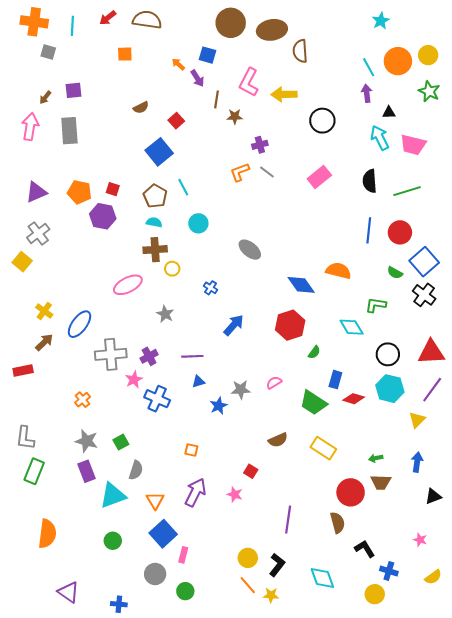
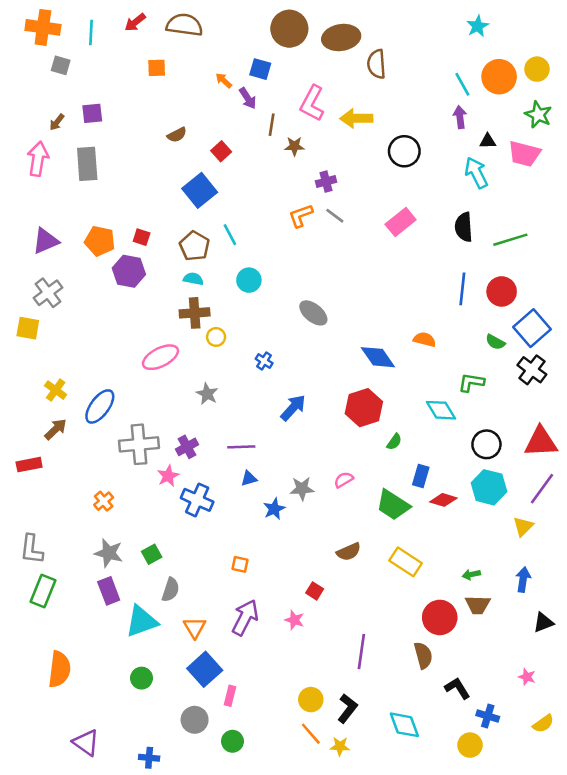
pink trapezoid: (413, 145) -> (524, 154), moved
yellow square: (22, 262) -> (28, 328), turned -30
orange semicircle: (338, 271) -> (425, 339), size x0.7

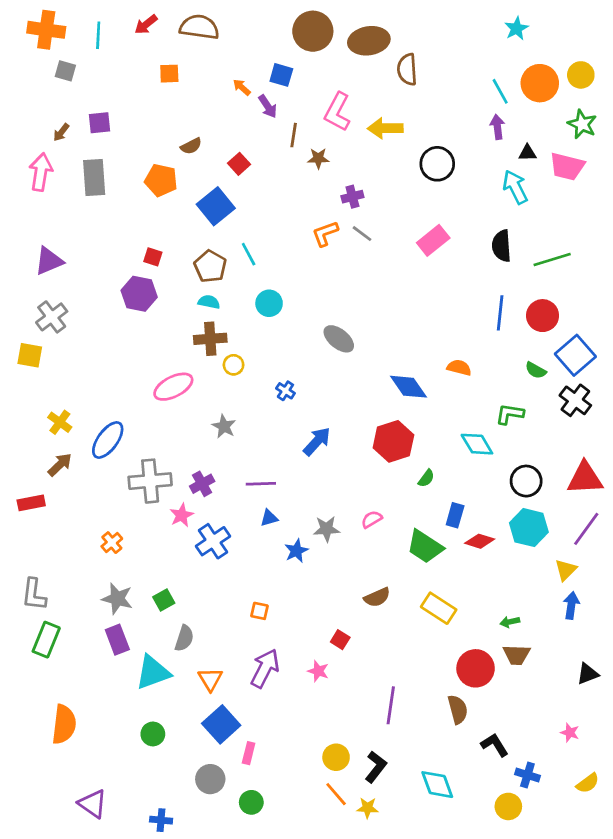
orange pentagon: (100, 241) -> (161, 180), moved
blue cross: (197, 500) -> (213, 541), turned 32
blue arrow: (523, 580) -> (571, 605), moved

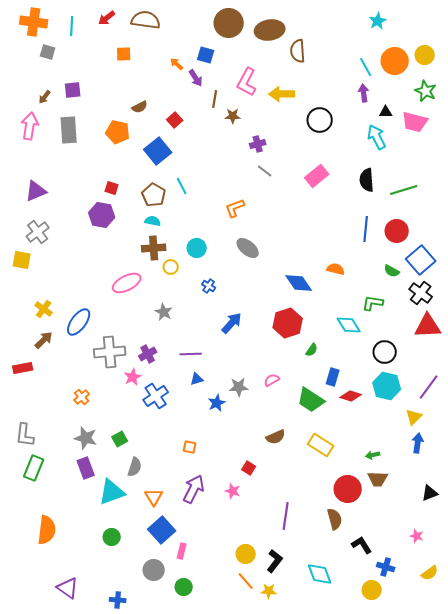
orange L-shape: (325, 234) -> (235, 208), moved
cyan circle: (269, 303) -> (197, 248), moved
red triangle: (585, 478) -> (428, 326), moved

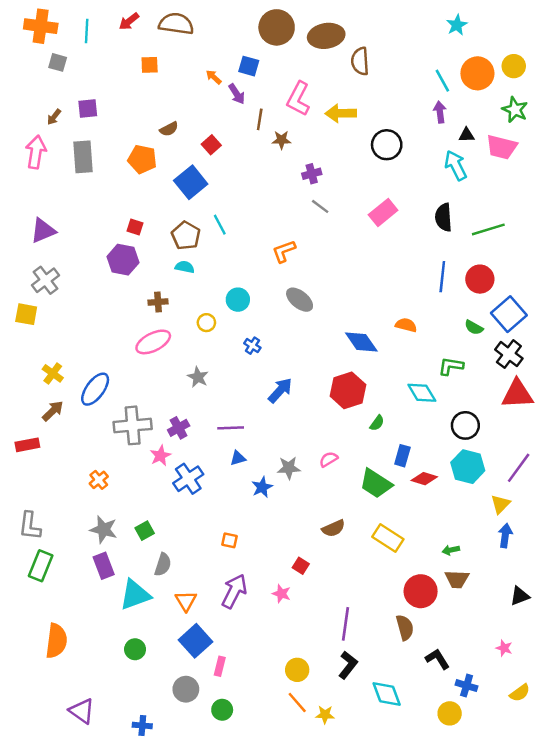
brown cross: (154, 248) -> (158, 302), moved, size x0.7
black L-shape: (275, 561) -> (348, 665), moved

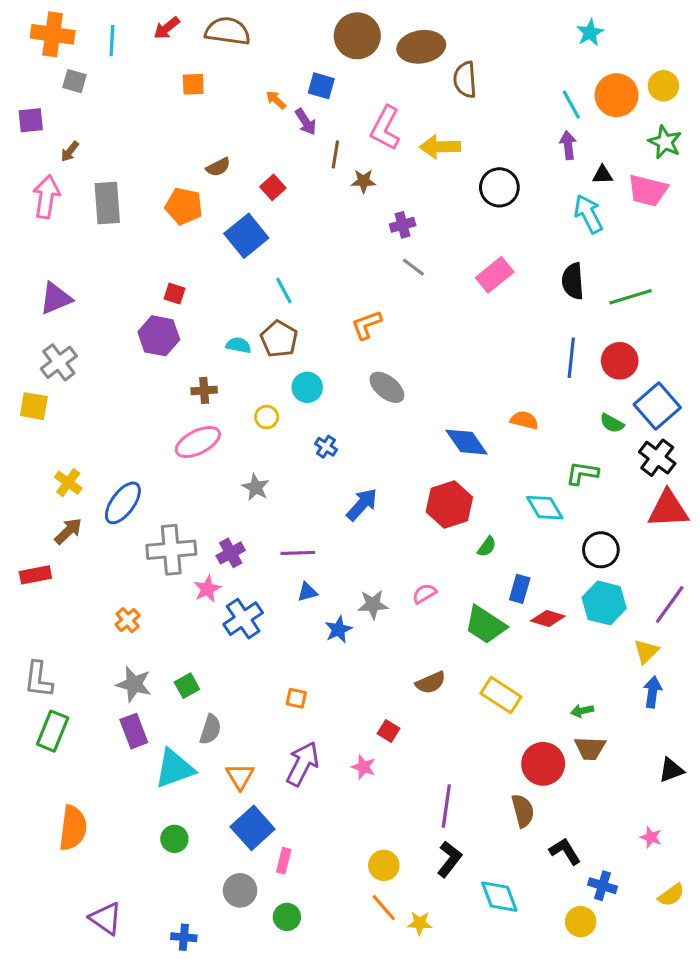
purple square: (88, 108) -> (31, 120), moved
brown pentagon: (186, 235) -> (279, 339), moved

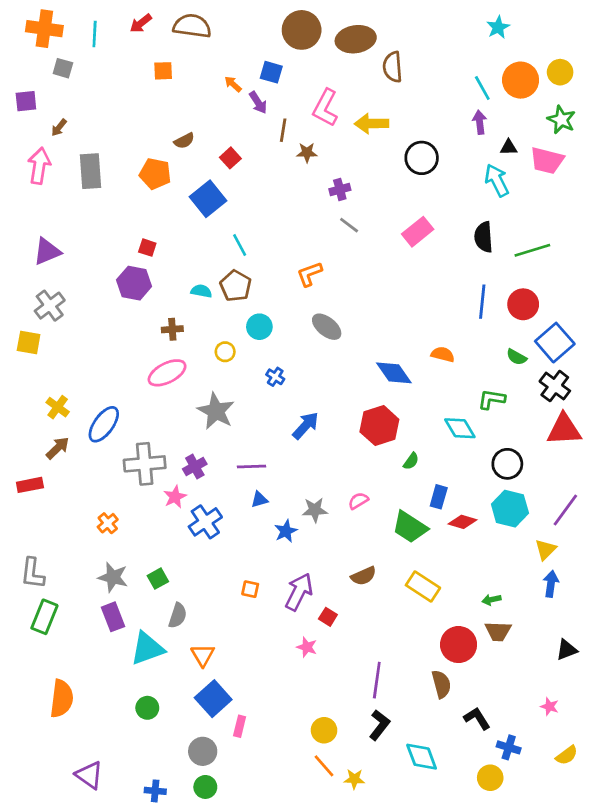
gray star: (256, 487) -> (216, 411), size x1.6
purple arrow: (303, 764) -> (299, 592), moved
green circle: (287, 917) -> (205, 787), moved

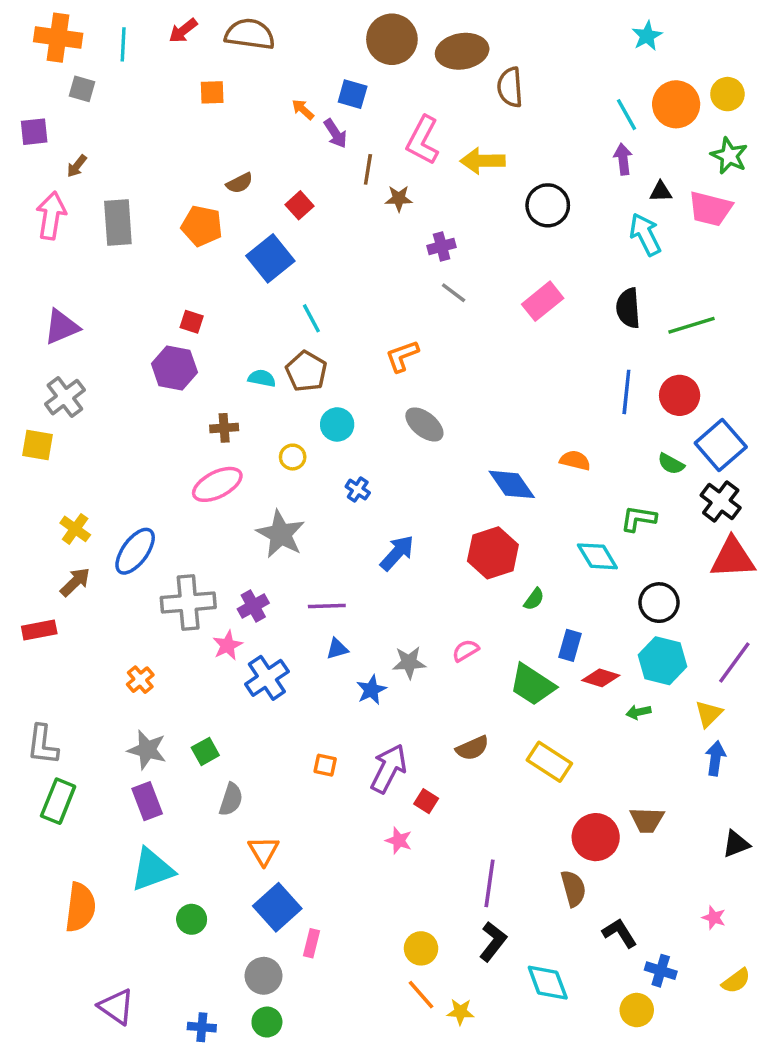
green arrow: (492, 600) -> (638, 712), moved
cyan triangle: (147, 648) -> (152, 870), moved

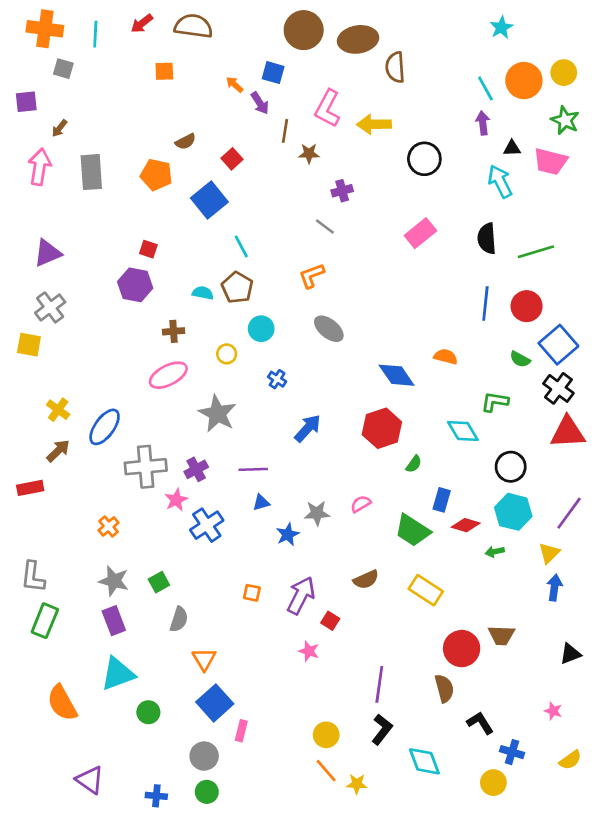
gray line: (454, 293) -> (325, 227), moved
orange semicircle: (80, 907) -> (62, 703), turned 144

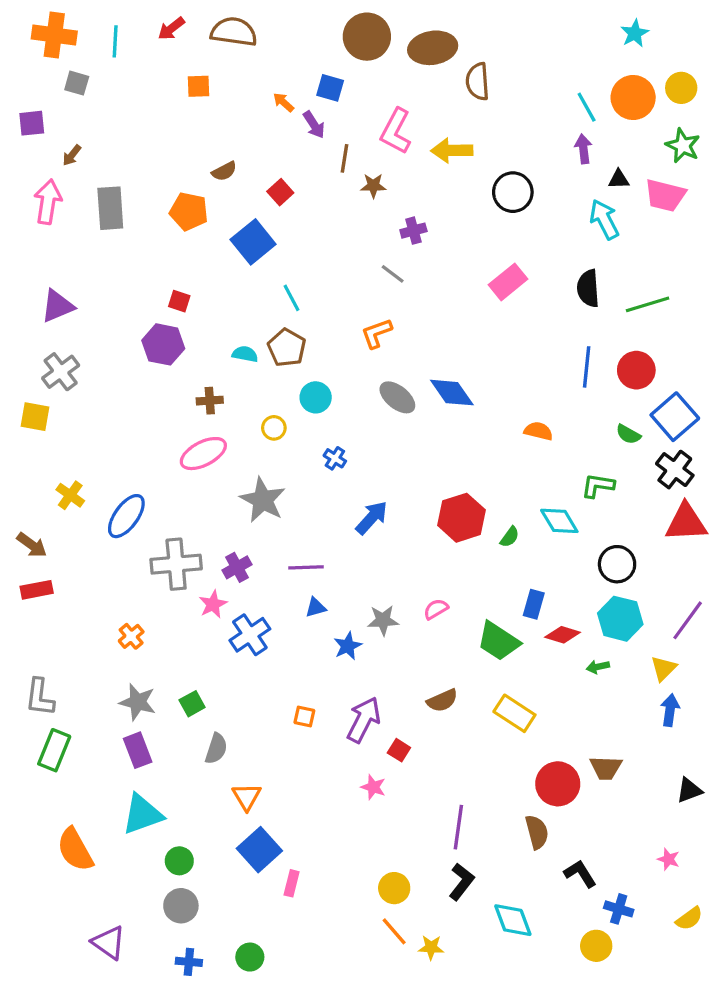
cyan star: (501, 27) -> (635, 33), moved
blue diamond: (397, 375) -> (452, 393), moved
brown arrow: (58, 451) -> (32, 545), moved, turned 80
green semicircle: (414, 464) -> (510, 537), moved
gray circle: (204, 756) -> (181, 906), moved

